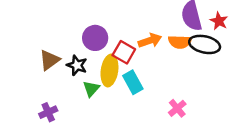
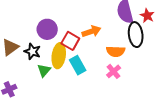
orange semicircle: (180, 42) -> (116, 51), moved
black ellipse: (205, 44) -> (136, 35), turned 70
pink cross: (177, 108) -> (114, 71), moved

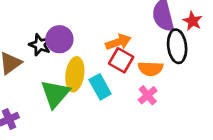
red square: (70, 41) -> (121, 60), moved
black star: (32, 51) -> (40, 45), moved
green triangle: (44, 70) -> (55, 94), size x1.6

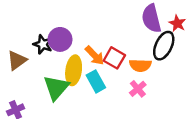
orange arrow: (118, 42) -> (95, 55), moved, turned 65
black ellipse: (177, 46) -> (164, 46), turned 32

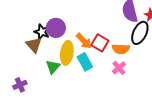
brown triangle: (17, 60) -> (34, 45), moved, turned -36
green triangle: (56, 88) -> (53, 67), size x0.7

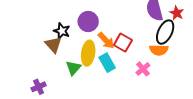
purple circle: (56, 28) -> (88, 21), moved
orange semicircle: (121, 49) -> (159, 50), moved

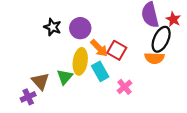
black star: (62, 31) -> (53, 27), moved
brown triangle: (53, 45) -> (40, 81), moved
pink cross: (143, 69) -> (125, 87), moved

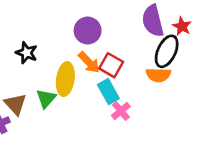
black star: (53, 27) -> (27, 53), moved
purple circle: (80, 28) -> (88, 31), moved
cyan rectangle: (100, 71) -> (108, 92), moved

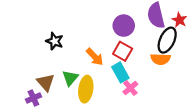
purple circle: (88, 31) -> (124, 26), moved
orange arrow: (89, 62) -> (95, 57), moved
yellow ellipse: (65, 79) -> (86, 89), moved

